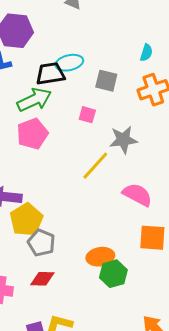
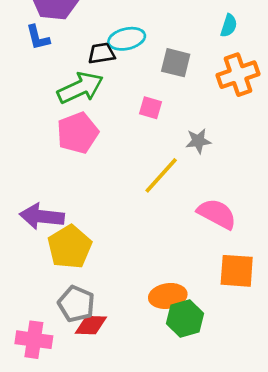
black trapezoid: (50, 74) -> (101, 53), size x0.7
gray star: (123, 140) -> (198, 141), size x0.7
gray pentagon: (41, 243) -> (76, 304), moved

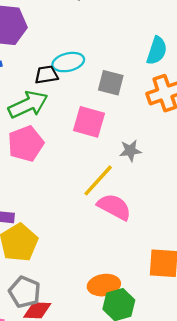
cyan semicircle: (229, 26) -> (157, 51), size x1.4
pink square: (151, 108) -> (89, 122), size x1.6
pink semicircle: (217, 214) -> (114, 207), moved

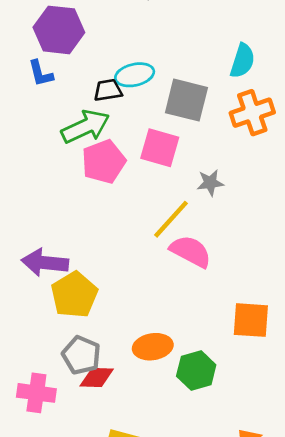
gray square: (111, 83) -> (186, 100), size x1.4
pink pentagon: (26, 144) -> (104, 162), moved
orange ellipse: (104, 285) -> (153, 347), moved

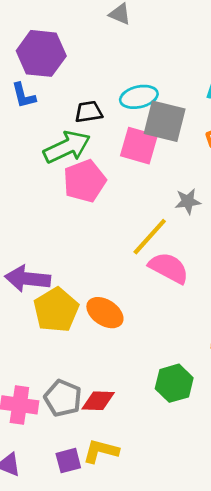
cyan ellipse: (135, 75) -> (139, 97), moved
pink square: (160, 148) -> (139, 146), moved
orange ellipse: (153, 347) -> (105, 313), moved, turned 42
gray pentagon: (81, 355) -> (63, 398), moved
red diamond: (97, 378) -> (98, 401), moved

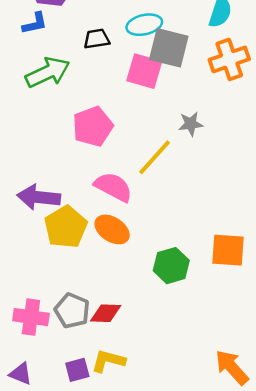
blue L-shape: (24, 96) -> (35, 23), turned -88
green arrow: (67, 147) -> (48, 72), moved
pink pentagon: (85, 181) -> (93, 126), moved
pink semicircle: (169, 268) -> (113, 187), moved
green hexagon: (174, 383) -> (171, 266), moved

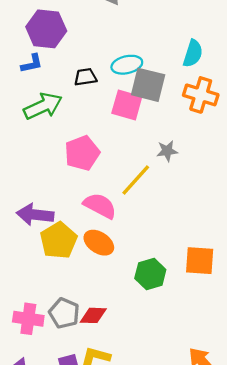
orange cross: (229, 59) -> (201, 95), turned 36

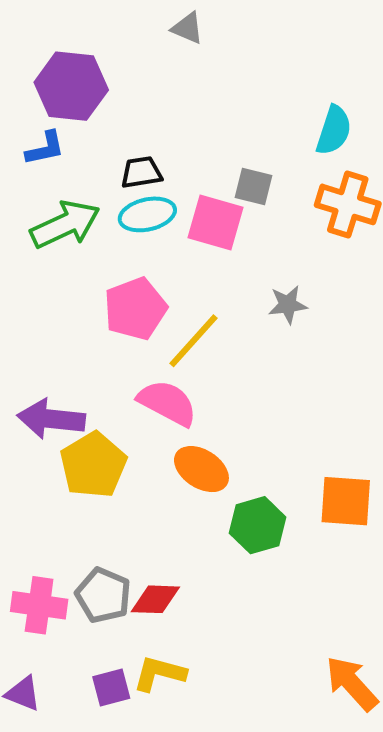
cyan ellipse: (127, 65) -> (147, 214), moved
gray square: (148, 85) -> (254, 186), size x0.6
yellow line: (136, 180) -> (193, 341), moved
orange ellipse: (99, 243) -> (201, 469), moved

